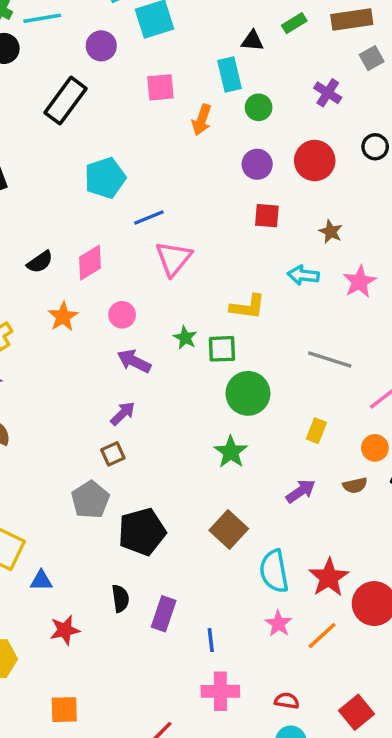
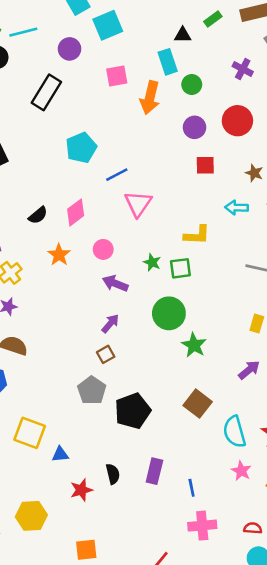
orange arrow: (202, 120) -> (150, 98), size x1.4
green circle: (248, 393) -> (169, 313), moved
black semicircle: (120, 598) -> (113, 474), moved

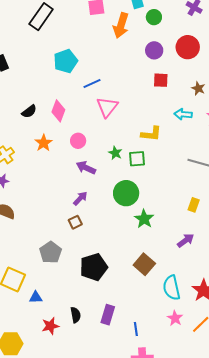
pink diamond: (76, 212) -> (58, 111), turned -35
gray pentagon: (92, 390) -> (51, 252), moved

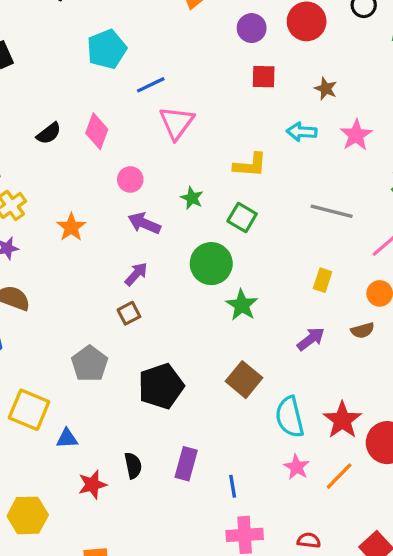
orange star: (44, 143) -> (71, 227), moved
green square: (137, 159) -> (242, 218), moved, turned 36

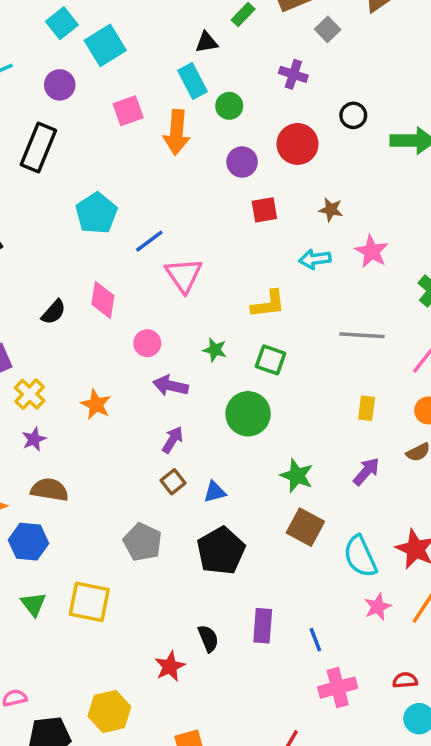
green star: (242, 305) -> (297, 476), moved
blue triangle: (67, 438) -> (215, 492), moved
pink star: (297, 467) -> (378, 607), turned 30

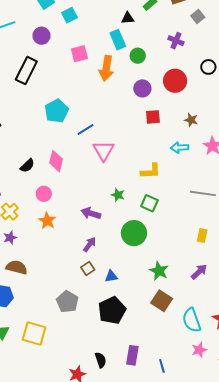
cyan square: (105, 45) -> (69, 15), size x0.7
pink circle: (147, 343) -> (44, 194), moved

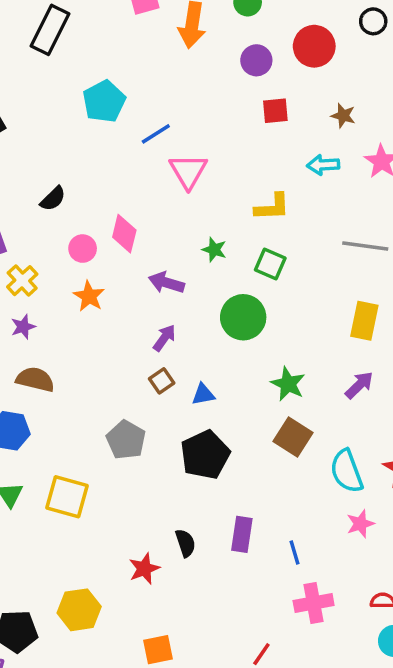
pink diamond: (56, 161) -> (124, 234), moved
yellow rectangle: (202, 236) -> (364, 321), size x1.5

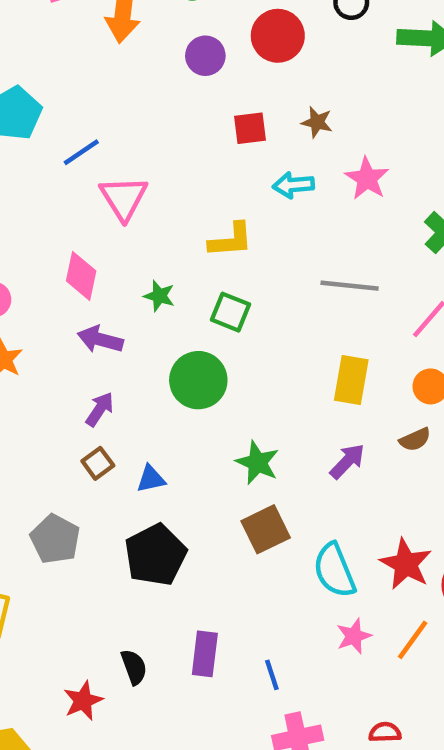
red square: (275, 111) -> (250, 128), moved
pink diamond: (124, 234) -> (81, 276), moved
brown square: (293, 437) -> (266, 529), turned 33

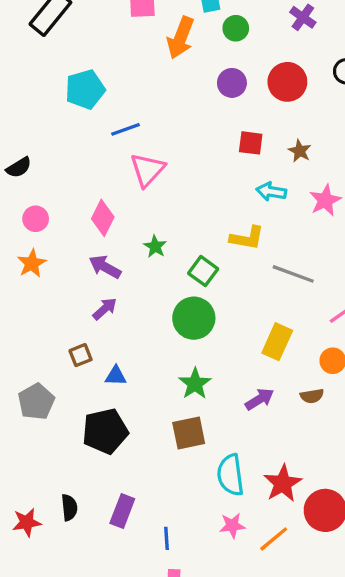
yellow L-shape: (231, 240) -> (247, 238), moved
green circle: (198, 380) -> (194, 318), moved
purple arrow: (100, 409) -> (105, 309), moved

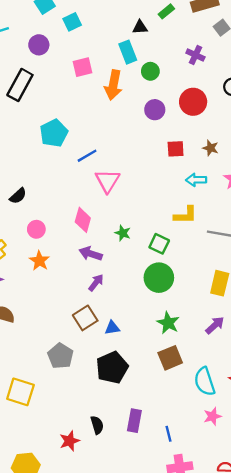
brown square: (81, 355) -> (85, 318), size x1.5

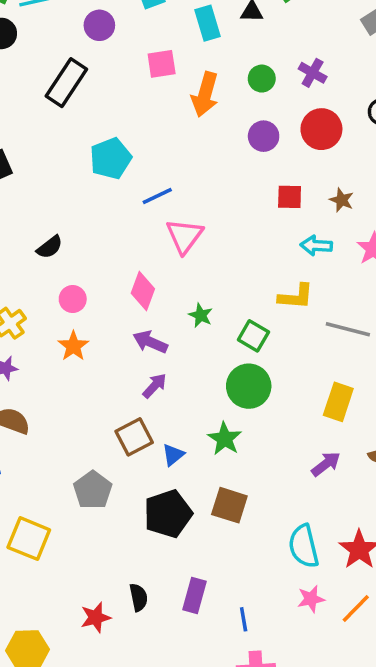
cyan rectangle: (128, 52) -> (208, 23), moved
purple cross: (195, 55) -> (313, 73), moved
green star: (168, 323) -> (225, 439), moved
blue triangle: (112, 328) -> (173, 455), turned -35
brown square: (170, 358) -> (229, 505), moved, turned 35

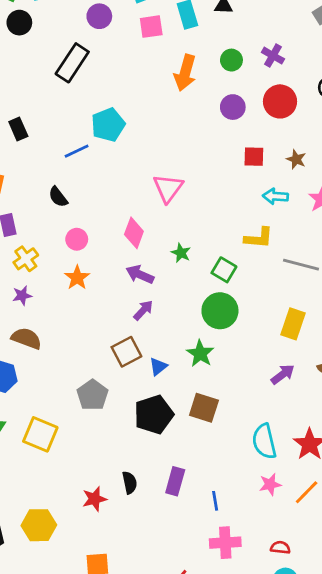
pink square: (162, 64) -> (151, 27), moved
blue line: (157, 196) -> (77, 151), moved
black semicircle: (50, 247) -> (58, 197), turned 90

